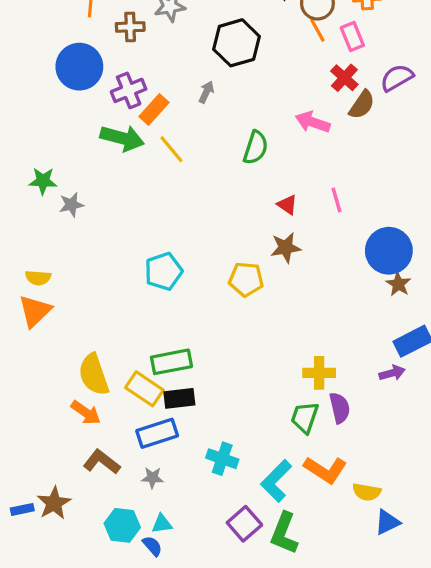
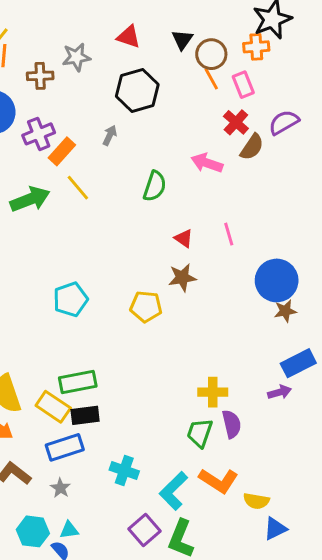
green arrow: (122, 138) -> (30, 199), moved, turned -36
brown star: (398, 284) -> (285, 311), turned 30
gray star: (152, 478) -> (60, 488), turned 30

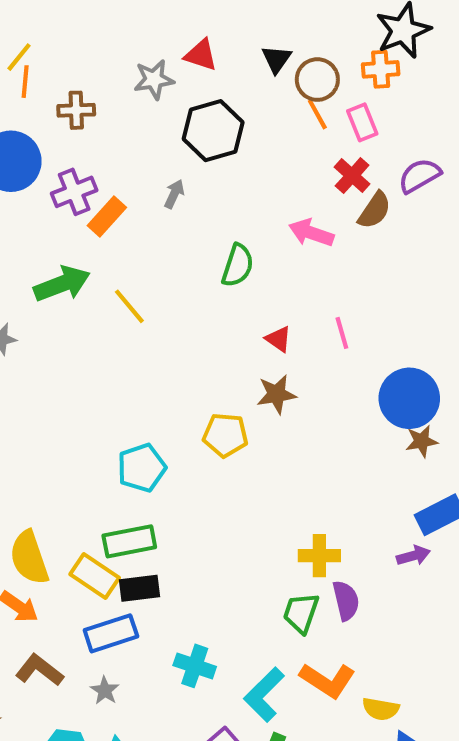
gray star: (76, 57) -> (154, 80), moved
yellow line: (78, 188) -> (129, 306), moved
cyan pentagon: (71, 299) -> (142, 468), moved

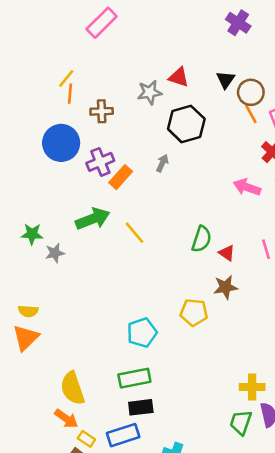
green semicircle: (238, 265) -> (201, 239), moved
yellow rectangle: (95, 576) -> (86, 439), moved, size x0.6

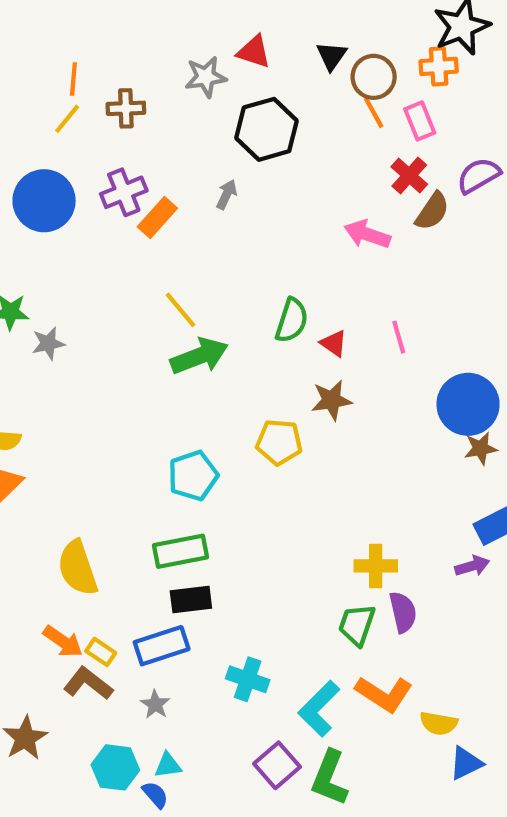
yellow line: (66, 78) -> (67, 119), moved
blue circle: (61, 143) -> (44, 201), moved
green arrow: (93, 219) -> (199, 356), moved
orange arrow: (66, 419) -> (63, 641), moved

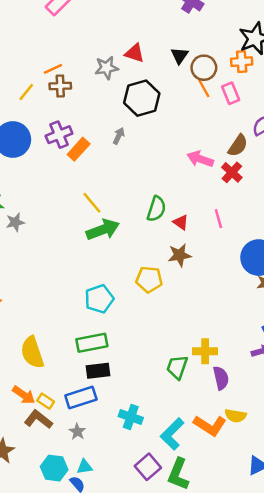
orange line: (73, 79) -> (53, 69), moved, turned 60
red cross: (409, 176) -> (232, 172), moved
green trapezoid: (357, 625) -> (177, 367), moved
yellow semicircle: (439, 723) -> (235, 416), moved

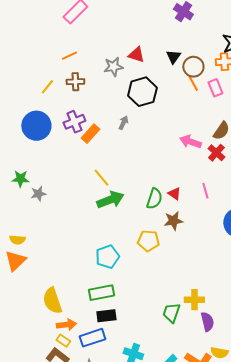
orange line: (53, 69) -> (69, 56), moved
green semicircle: (156, 209) -> (154, 199), moved
orange arrow: (24, 395) -> (66, 325), moved, turned -42

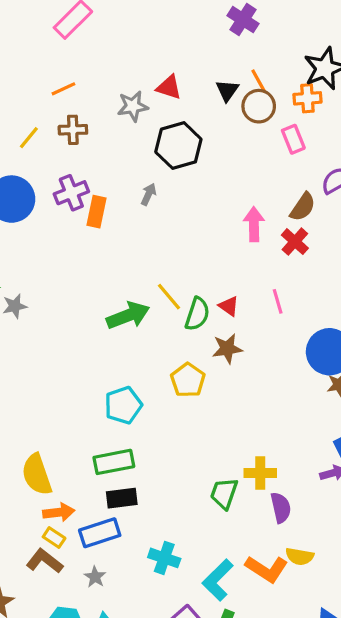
orange line: (193, 84) -> (259, 81), moved
orange rectangle: (90, 134) -> (97, 212), turned -30
pink arrow: (190, 142) -> (254, 224), turned 70
yellow line: (101, 178) -> (169, 297), moved
yellow pentagon: (148, 241) -> (188, 380), turned 30

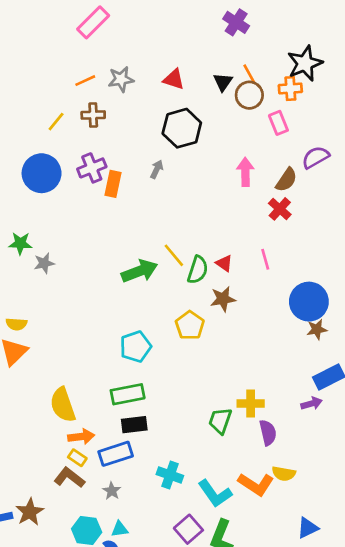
gray star: (133, 106) -> (121, 79), moved
pink arrow: (254, 224) -> (245, 172), moved
cyan L-shape: (218, 580) -> (215, 493), turned -80

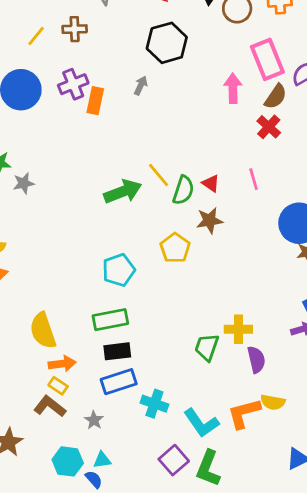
pink rectangle: (278, 123) -> (267, 59), moved, size x1.6
blue rectangle: (116, 454) -> (119, 382), moved
orange L-shape: (256, 484) -> (244, 413), turned 132

